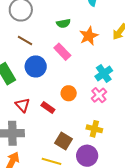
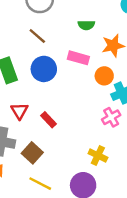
pink rectangle: (62, 52) -> (78, 58), turned -42
orange circle: (69, 93) -> (104, 76), moved
brown square: (63, 141) -> (32, 153), moved

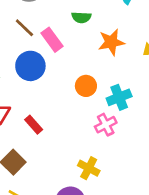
pink rectangle: (78, 58) -> (52, 40), moved, turned 36
orange circle: (104, 76) -> (86, 86), moved

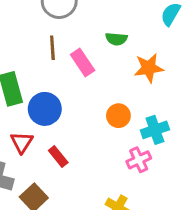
brown line: (24, 28) -> (52, 48), turned 40
blue circle: (30, 66) -> (45, 109), moved

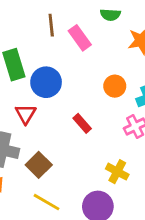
red rectangle: (58, 157) -> (82, 123), moved

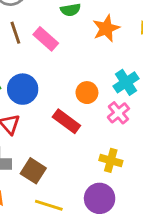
orange circle: (115, 86) -> (87, 93), moved
red rectangle: (82, 123) -> (66, 121), size x1.4

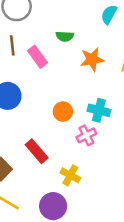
cyan cross: (126, 82) -> (99, 110), turned 35
red rectangle: (66, 121) -> (37, 151), moved

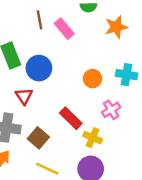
pink cross: (86, 135) -> (111, 110), moved
yellow cross: (70, 175) -> (93, 138), moved

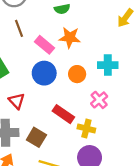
orange star: (116, 27) -> (70, 38), moved, turned 30
pink rectangle: (64, 29) -> (45, 45), moved
blue circle: (39, 68) -> (44, 73), moved

